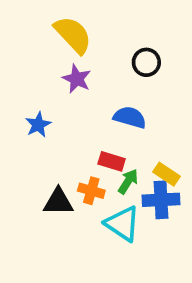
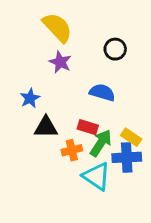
green arrow: (128, 181) -> (101, 143), size x1.4
orange cross: (91, 191) -> (72, 150), turned -30
black triangle: (58, 202) -> (46, 127), moved

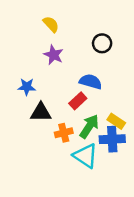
yellow semicircle: (57, 27) -> (51, 24), size x0.6
blue star: (30, 98) -> (27, 87), turned 30
red rectangle: (88, 127) -> (78, 101), moved, turned -60

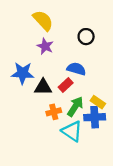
yellow semicircle: (51, 24) -> (43, 20), size x1.5
blue star: (27, 87) -> (23, 73), size x1.5
black triangle: (41, 112) -> (43, 87), moved

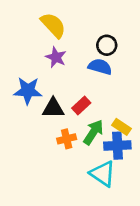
blue semicircle: (76, 69) -> (100, 67), moved
cyan triangle: (72, 131) -> (103, 174), moved

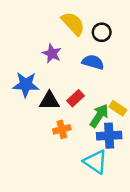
yellow semicircle: (53, 25) -> (73, 24), moved
black circle: (107, 45) -> (102, 32), moved
yellow rectangle: (121, 127) -> (118, 108), moved
green arrow: (93, 132) -> (99, 116), moved

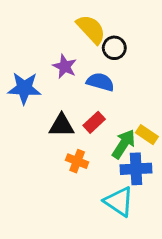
black circle: (102, 32) -> (114, 48), moved
blue semicircle: (93, 62) -> (100, 82), moved
blue star: (26, 85) -> (24, 88), moved
orange cross: (62, 129) -> (77, 161), turned 35

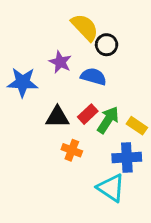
green arrow: (124, 144) -> (108, 120), moved

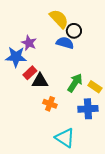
purple star: (60, 62) -> (29, 43), moved
blue semicircle: (94, 77) -> (65, 43), moved
red rectangle: (88, 114) -> (30, 73), moved
cyan triangle: (111, 188) -> (65, 138), moved

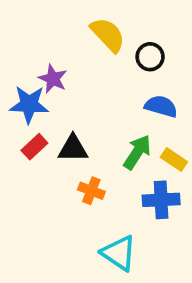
black circle: (74, 31) -> (150, 57), moved
blue semicircle: (65, 43) -> (161, 106), moved
red rectangle: (30, 73) -> (34, 147), moved

